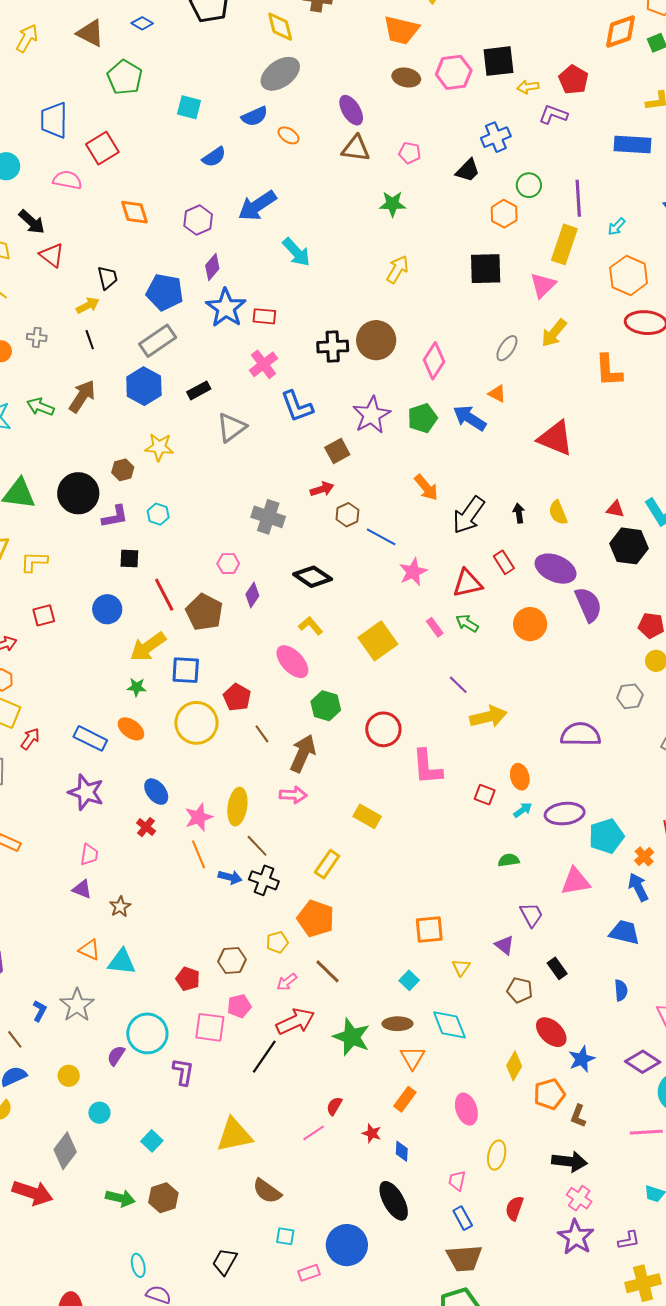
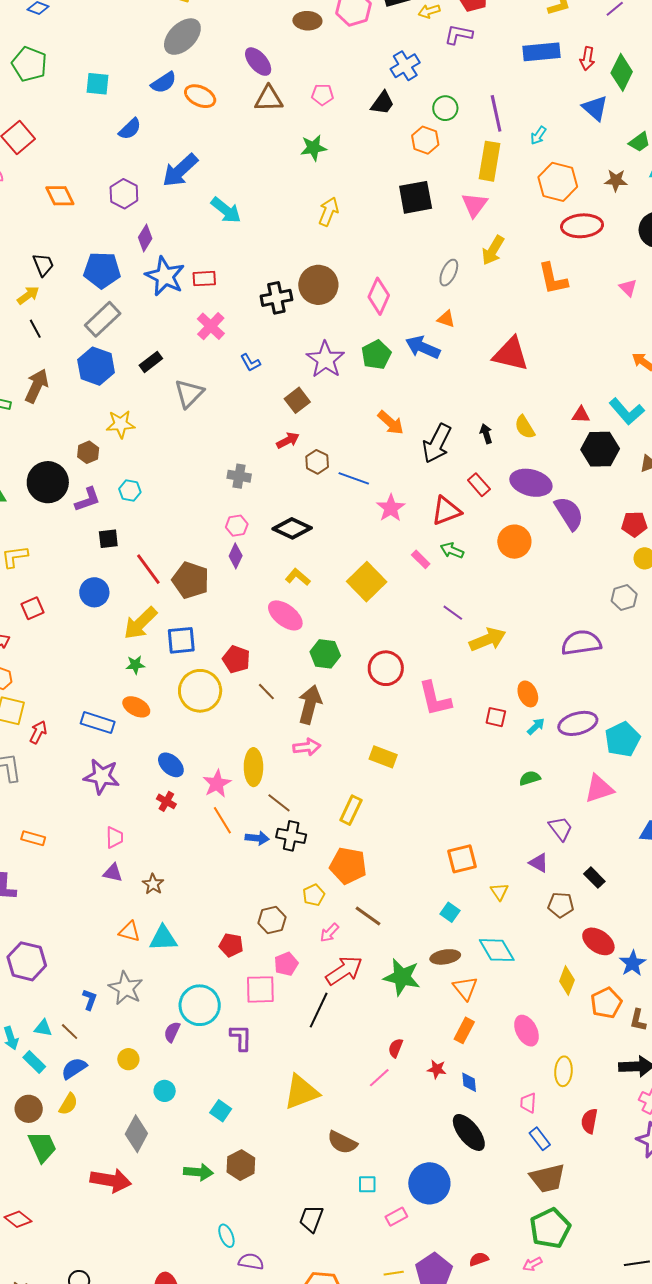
orange ellipse: (288, 135) -> (200, 96), size x1.4
blue L-shape: (297, 406) -> (250, 363), size x0.6
gray cross: (268, 517) -> (239, 476), size x0.7
pink hexagon: (228, 564) -> (237, 526), moved

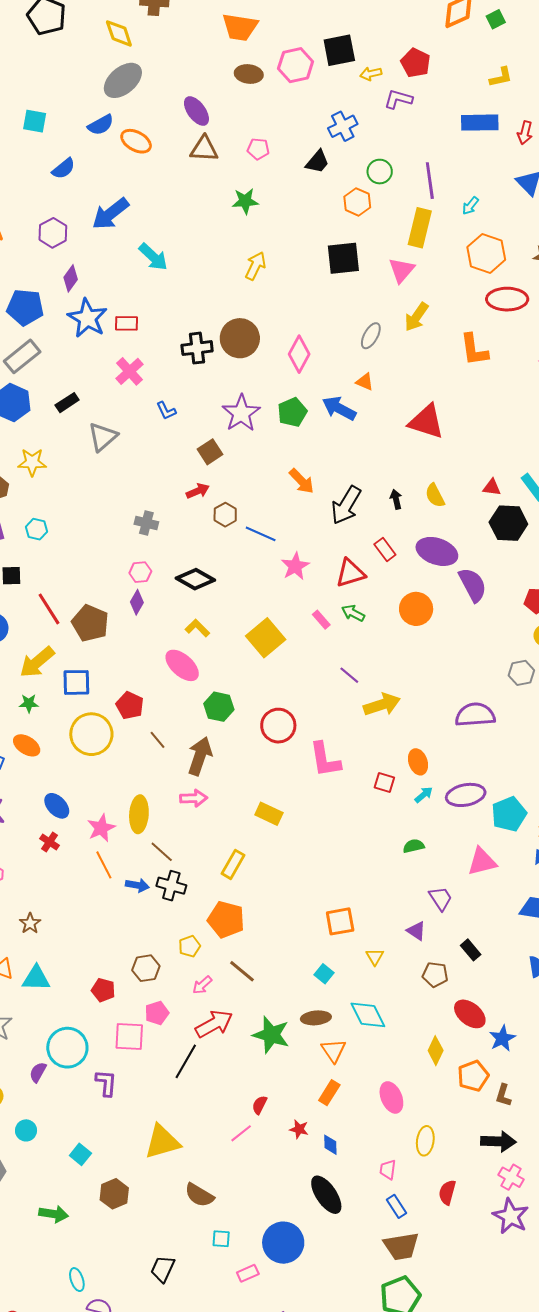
brown hexagon: (241, 1165) -> (114, 1194), moved

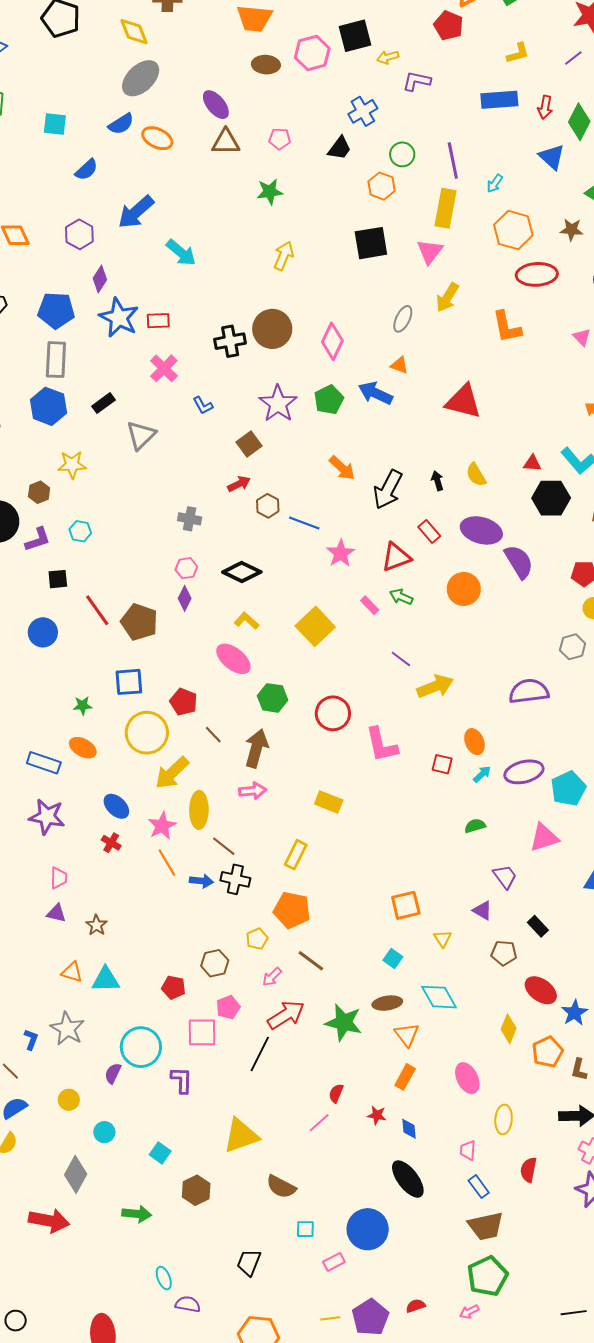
red pentagon: (416, 63) -> (448, 25), moved
gray rectangle: (22, 356) -> (56, 360), turned -45
yellow arrow: (37, 662) -> (172, 773), moved

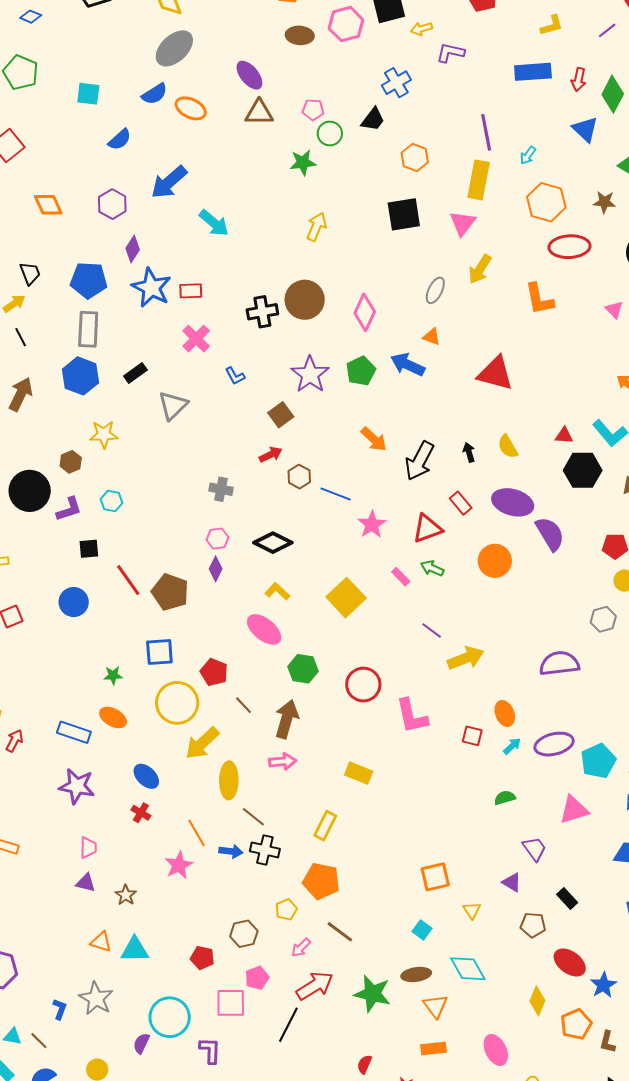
green circle: (402, 154) -> (330, 134), moved
pink star: (162, 826) -> (179, 865), moved
orange rectangle: (405, 1077) -> (434, 1048), turned 55

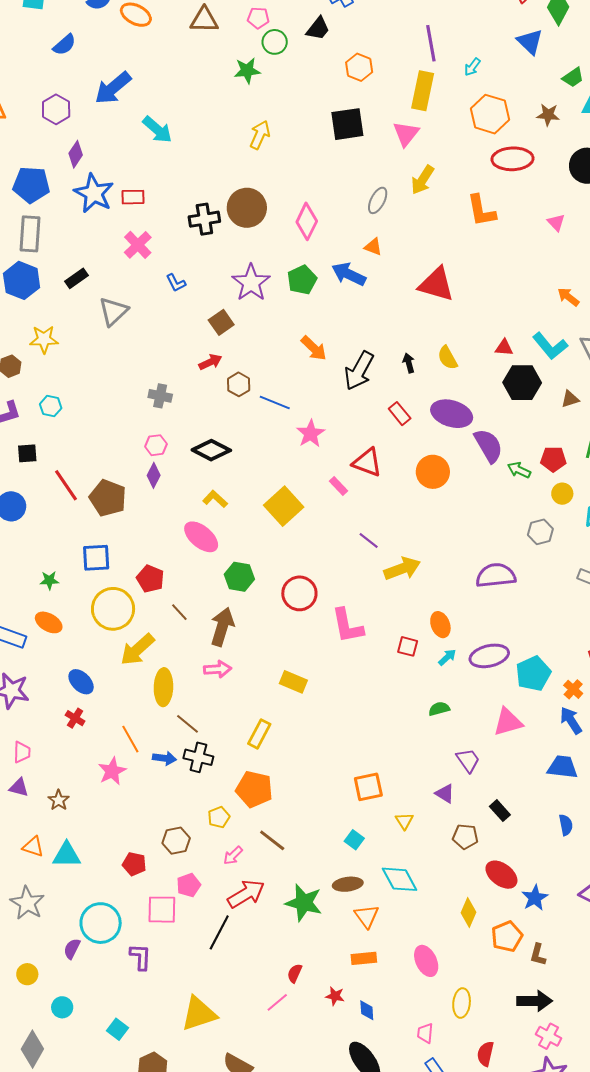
red triangle: (427, 529) -> (367, 462), moved, turned 40
green arrow: (432, 568) -> (519, 470), moved

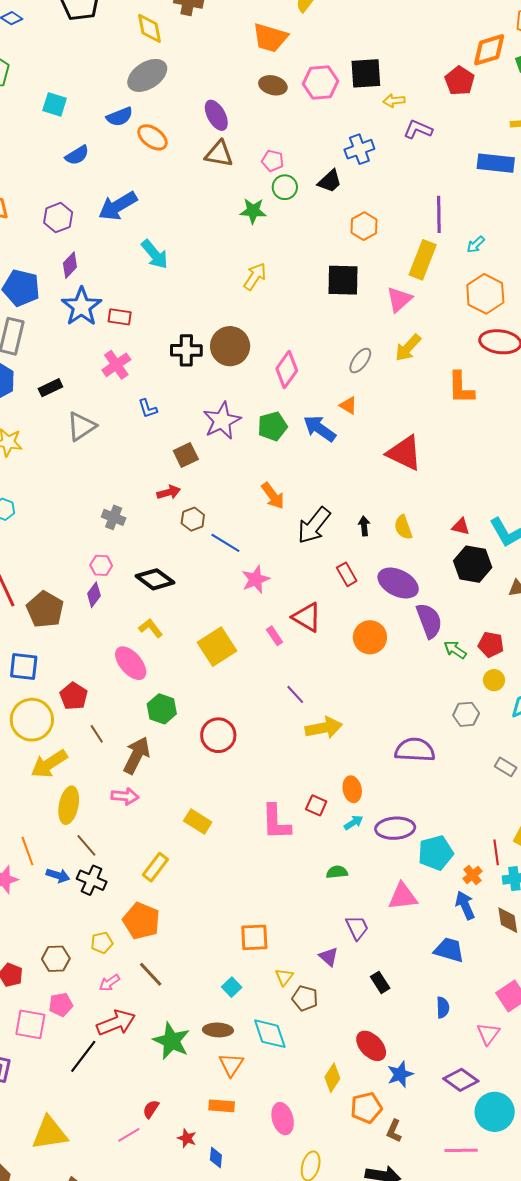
pink L-shape: (347, 626) -> (276, 822), moved
brown pentagon: (465, 837) -> (305, 998), moved

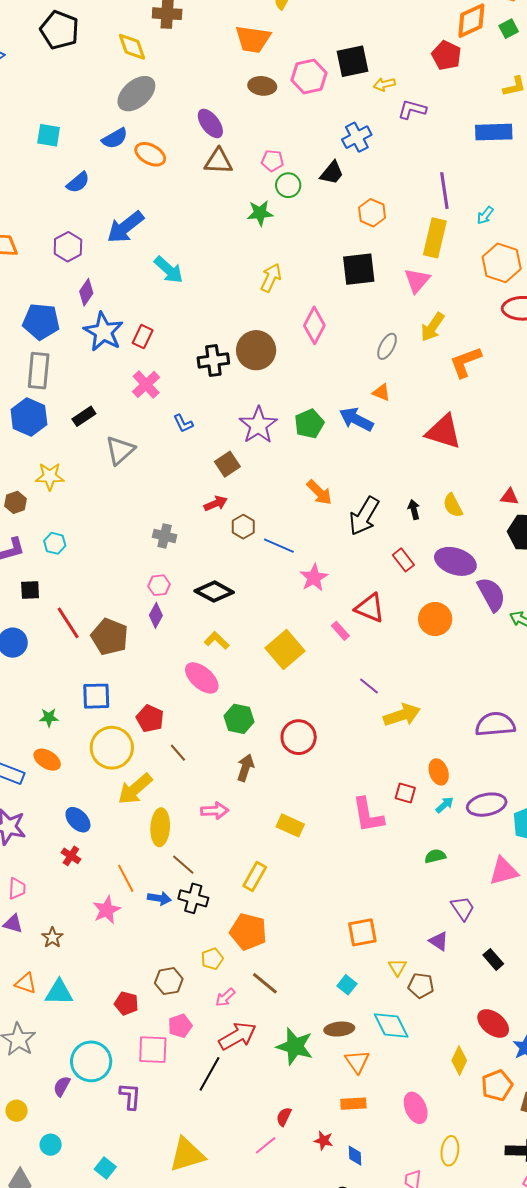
red rectangle: (120, 317) -> (143, 337), turned -65
pink diamond: (287, 370) -> (314, 325), moved
orange L-shape: (461, 388) -> (466, 362), moved, turned 78
brown arrow: (137, 755) -> (245, 768), moved, size x0.7

